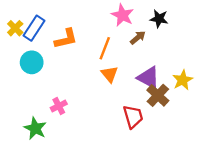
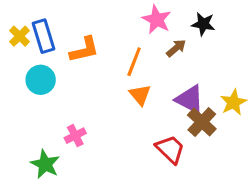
blue rectangle: (34, 28) -> (44, 36), turned -50
red trapezoid: (133, 117) -> (170, 149), turned -30

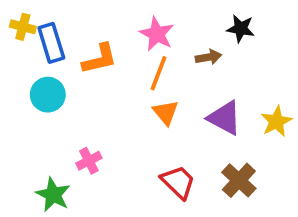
pink star: (157, 20) -> (157, 34), moved
yellow cross: (20, 36) -> (23, 27), moved, turned -30
brown arrow: (176, 48) -> (208, 57), turned 30
brown cross: (202, 122) -> (239, 180), moved
red trapezoid: (170, 149) -> (178, 182), moved

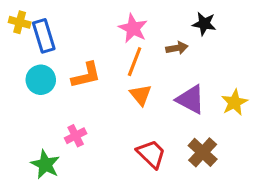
orange L-shape: (100, 59) -> (86, 75), moved

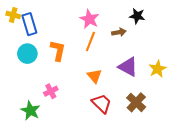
orange L-shape: (86, 75) -> (58, 51), turned -65
orange triangle: (141, 95) -> (94, 76), moved

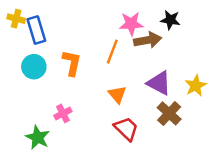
pink star: (89, 19) -> (131, 24), moved, turned -30
brown arrow: (119, 32) -> (148, 40), size x1.5
brown cross: (136, 102) -> (169, 113), moved

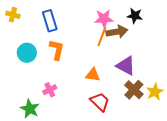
blue rectangle: (36, 30) -> (50, 21), moved
orange line: (112, 52) -> (102, 37), moved
yellow star: (196, 86) -> (155, 92), moved
orange triangle: (117, 94) -> (93, 75), turned -42

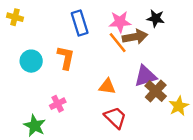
blue rectangle: (50, 21) -> (80, 23), moved
orange line: (102, 37) -> (118, 43), turned -60
purple triangle: (126, 66) -> (145, 76), turned -45
brown cross: (134, 90) -> (156, 91), moved

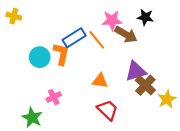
blue rectangle: (80, 23) -> (74, 38), moved, turned 75
brown arrow: (135, 37) -> (126, 34), turned 40
orange line: (118, 43) -> (97, 40), moved
cyan circle: (31, 61) -> (40, 57), moved

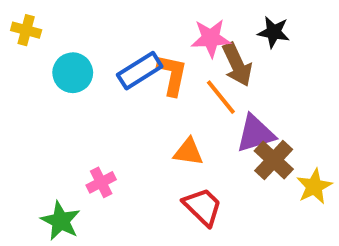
brown arrow: (126, 34) -> (237, 65), turned 35
orange line: (97, 40) -> (221, 97), moved
orange L-shape: (61, 54) -> (172, 75), moved
cyan circle: (40, 57) -> (73, 73), moved

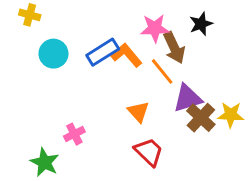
yellow cross: (26, 30) -> (30, 15), moved
black star: (274, 32) -> (201, 24), turned -30
orange L-shape: (172, 75) -> (126, 55), turned -52
orange triangle: (188, 152) -> (138, 112), turned 40
yellow star: (314, 186) -> (231, 115), moved, turned 30

